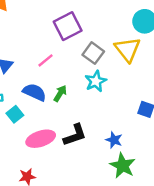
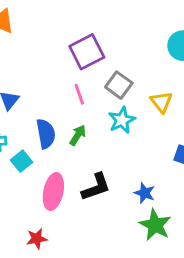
yellow triangle: (127, 49) -> (161, 102), moved, size x0.7
pink line: (46, 60) -> (79, 94), moved, turned -70
blue semicircle: (35, 92) -> (46, 134), turned 55
pink ellipse: (41, 139) -> (53, 191), turned -60

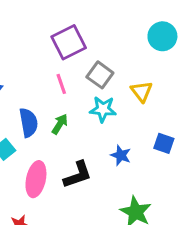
cyan star: (122, 120) -> (103, 109), turned 30
blue star: (145, 193) -> (121, 155), moved

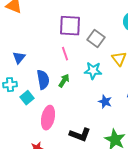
purple square: (69, 42) -> (70, 26), turned 30
gray square: (100, 75) -> (96, 39), moved
black L-shape: (78, 175) -> (80, 135), moved, turned 40

